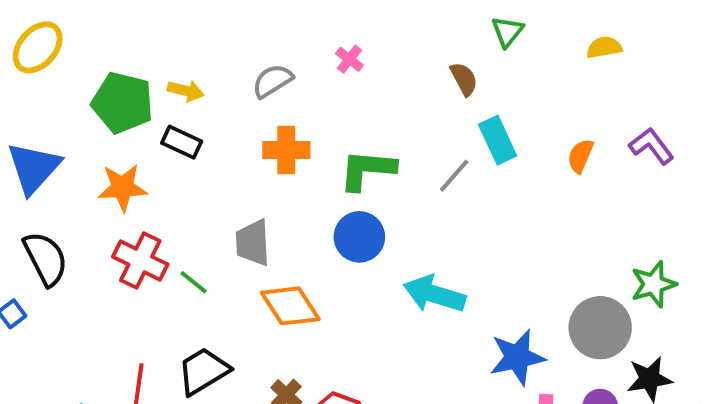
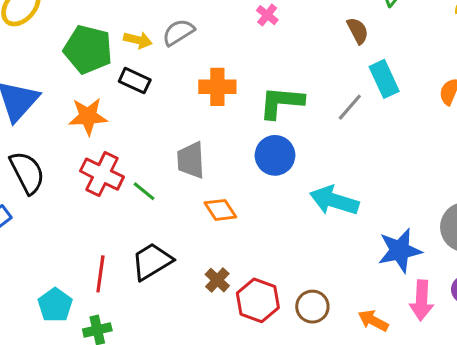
gray semicircle: (273, 81) -> (178, 32), moved
orange diamond: (290, 306) -> (220, 210), size x0.7

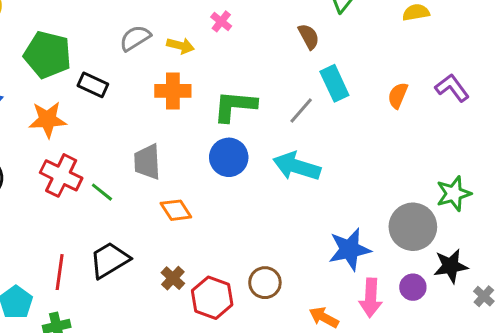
yellow arrow: (138, 40) -> (180, 46), moved
cyan arrow: (334, 201) -> (297, 166), moved
brown circle: (312, 307) -> (265, 283), moved

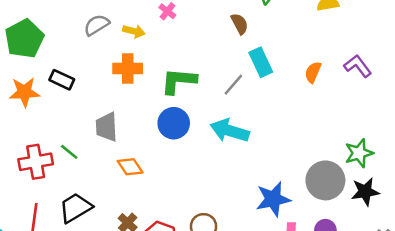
green pentagon: (48, 55) -> (24, 39), turned 30
black rectangle: (93, 85) -> (62, 80), moved
red cross: (61, 175) -> (36, 162), moved, turned -36
black star: (451, 266) -> (365, 192), moved

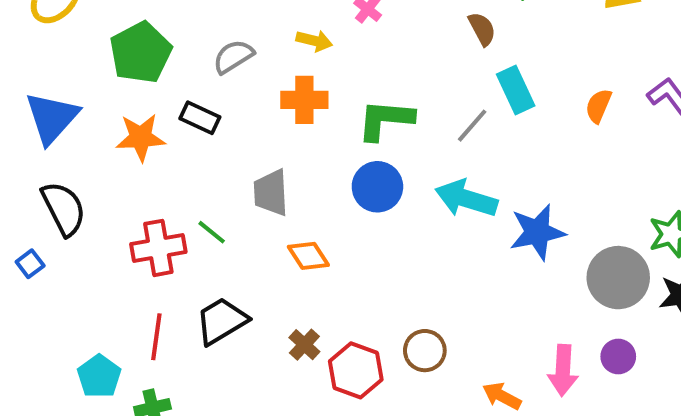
gray semicircle: (97, 25) -> (233, 56), moved
blue star: (273, 199) -> (537, 232), moved

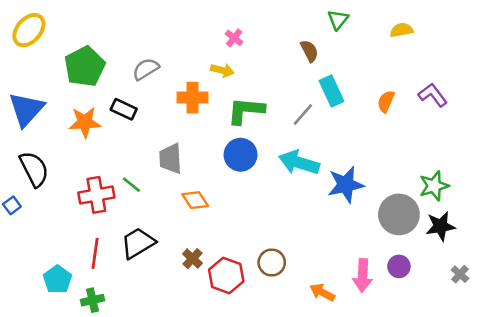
yellow arrow: (314, 41) -> (222, 70), moved

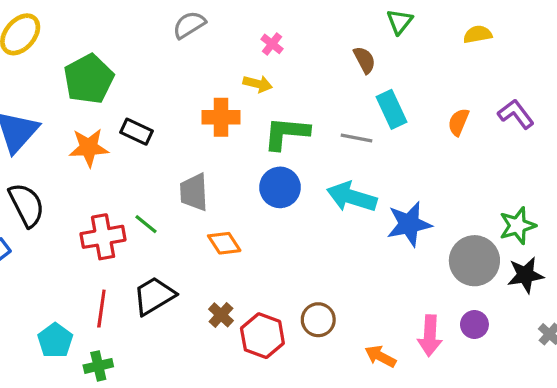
gray semicircle: (146, 69) -> (189, 25), moved
gray line: (303, 114) -> (356, 138), turned 60

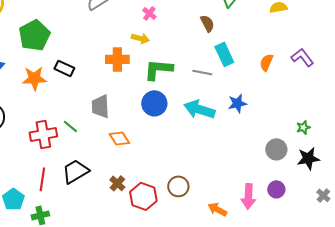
blue star: (409, 224) -> (237, 103), moved, size x0.7
green star: (517, 226) -> (303, 127), size x0.6
gray circle: (474, 261) -> (276, 149), size x0.7

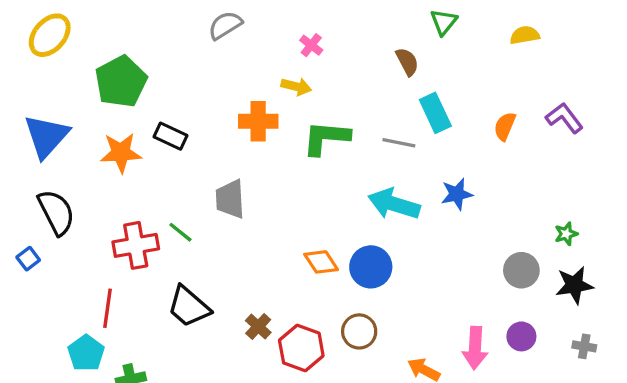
blue circle: (154, 103) -> (371, 267), moved
orange diamond: (119, 138) -> (321, 262), moved
black trapezoid: (75, 171) -> (189, 307), turned -108
red line: (42, 179) -> (108, 308), moved
gray cross: (323, 195) -> (584, 346), moved, turned -32

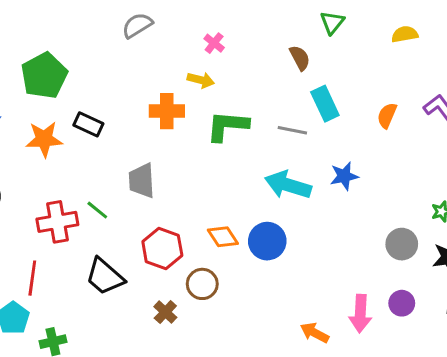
brown cross: (258, 326) -> (165, 312), moved
brown circle: (359, 331) -> (202, 284), moved
red hexagon: (301, 348) -> (162, 248), moved

